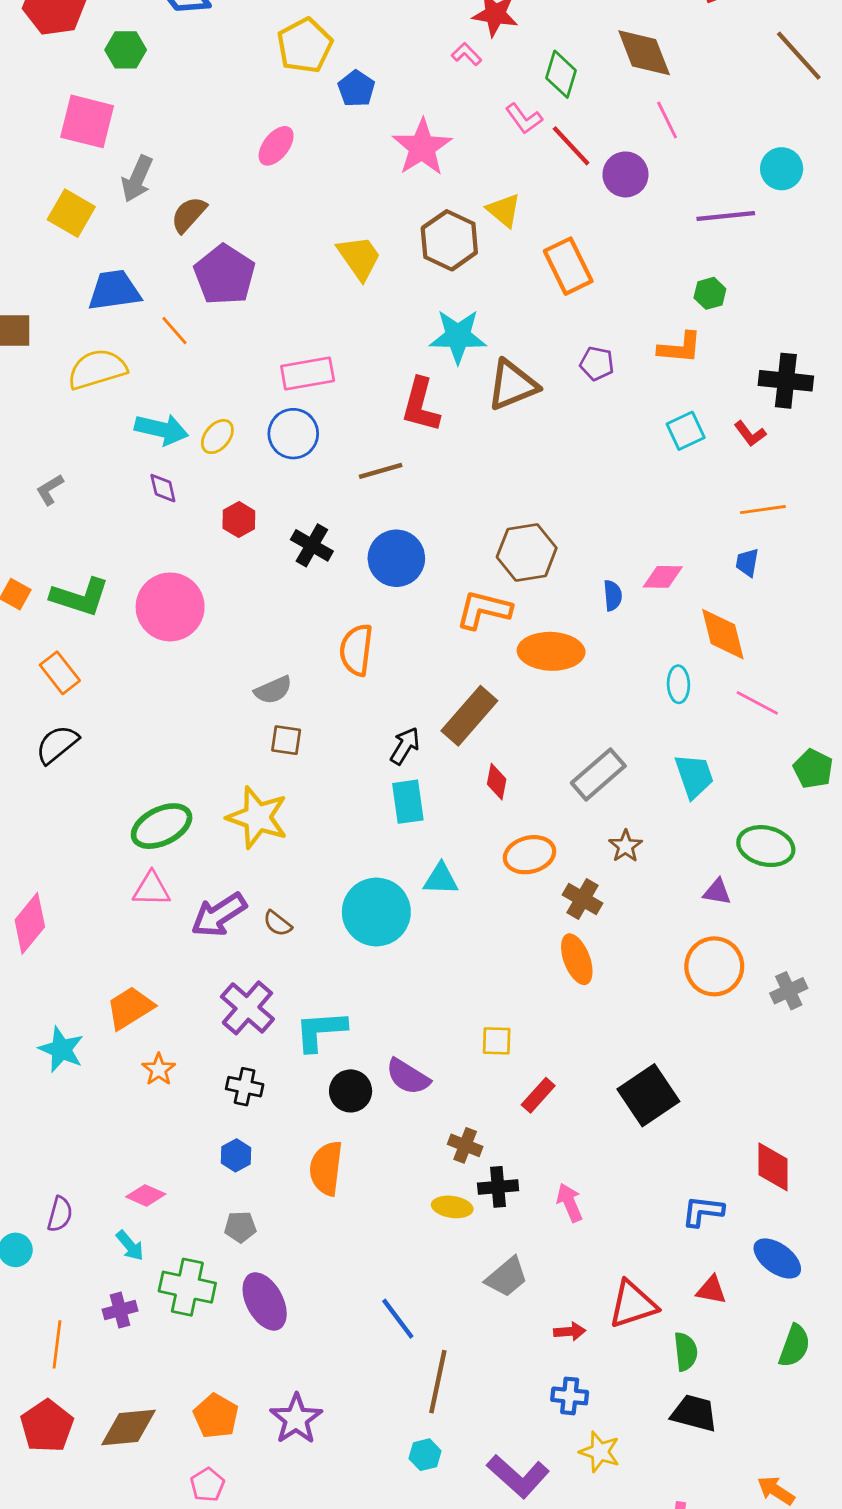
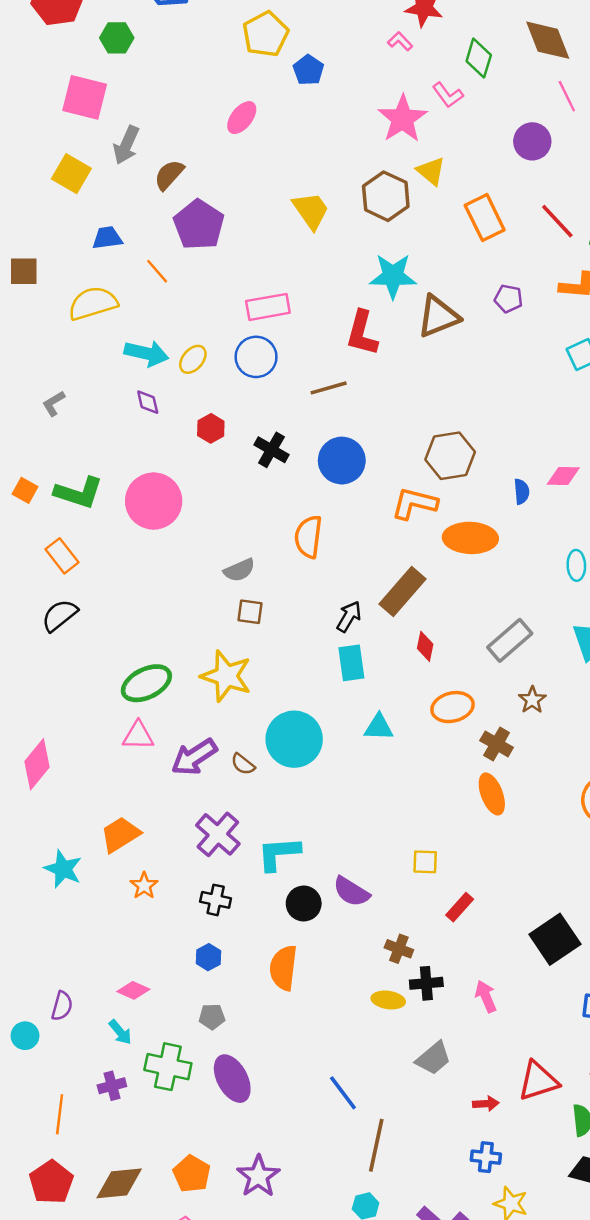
red line: (571, 146) -> (557, 221), moved
pink star: (422, 147) -> (402, 119), moved
blue trapezoid: (114, 290) -> (107, 238), size x0.7
cyan circle: (376, 912) -> (294, 739), moved
black square: (648, 1095) -> (555, 939), moved

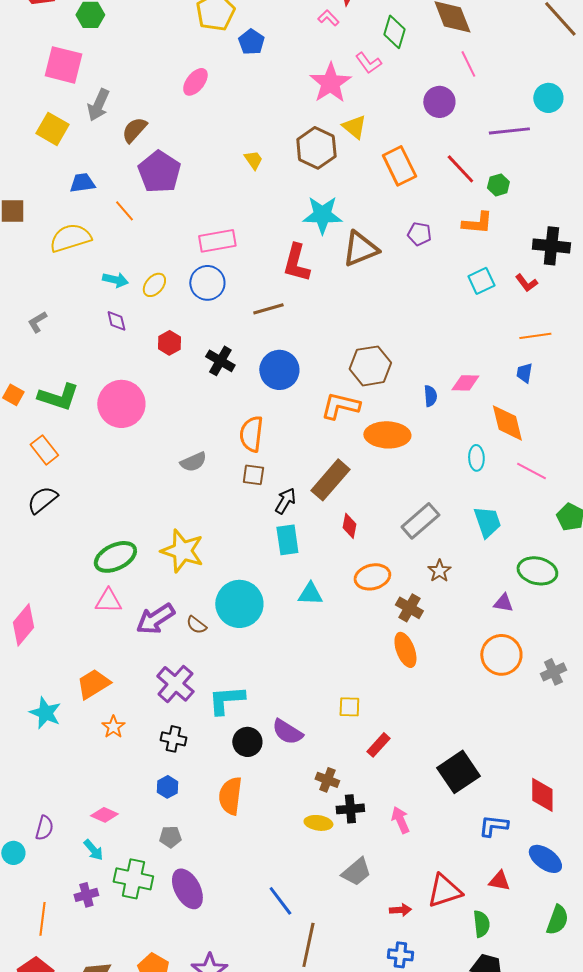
yellow trapezoid: (311, 210) -> (253, 160), size x0.6
cyan arrow: (146, 353) -> (115, 280), size x0.7
brown square: (250, 612) -> (253, 475), moved

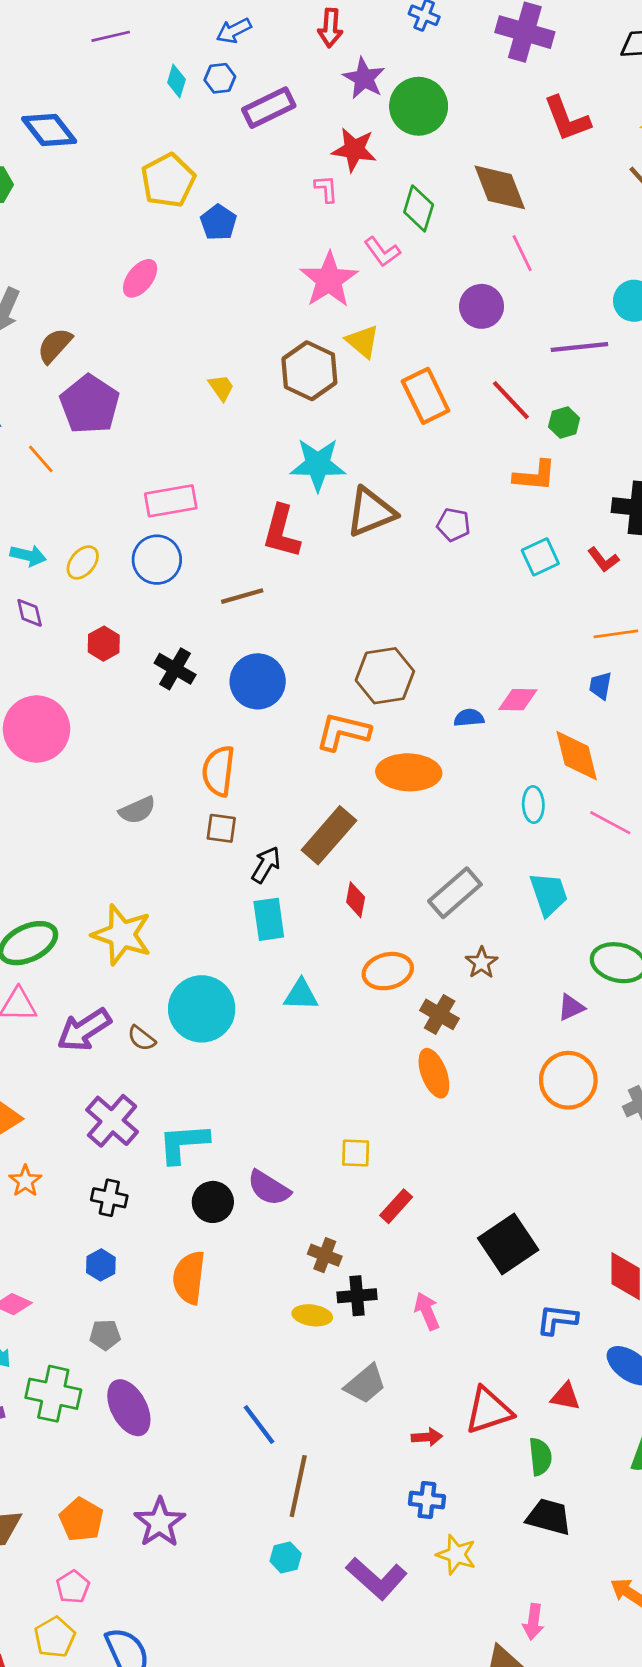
pink L-shape: (328, 18) -> (326, 189), turned 40
purple pentagon: (419, 234) -> (454, 525), moved
blue semicircle: (430, 396) -> (469, 718), turned -90
purple triangle: (503, 603) -> (571, 1007), turned -35

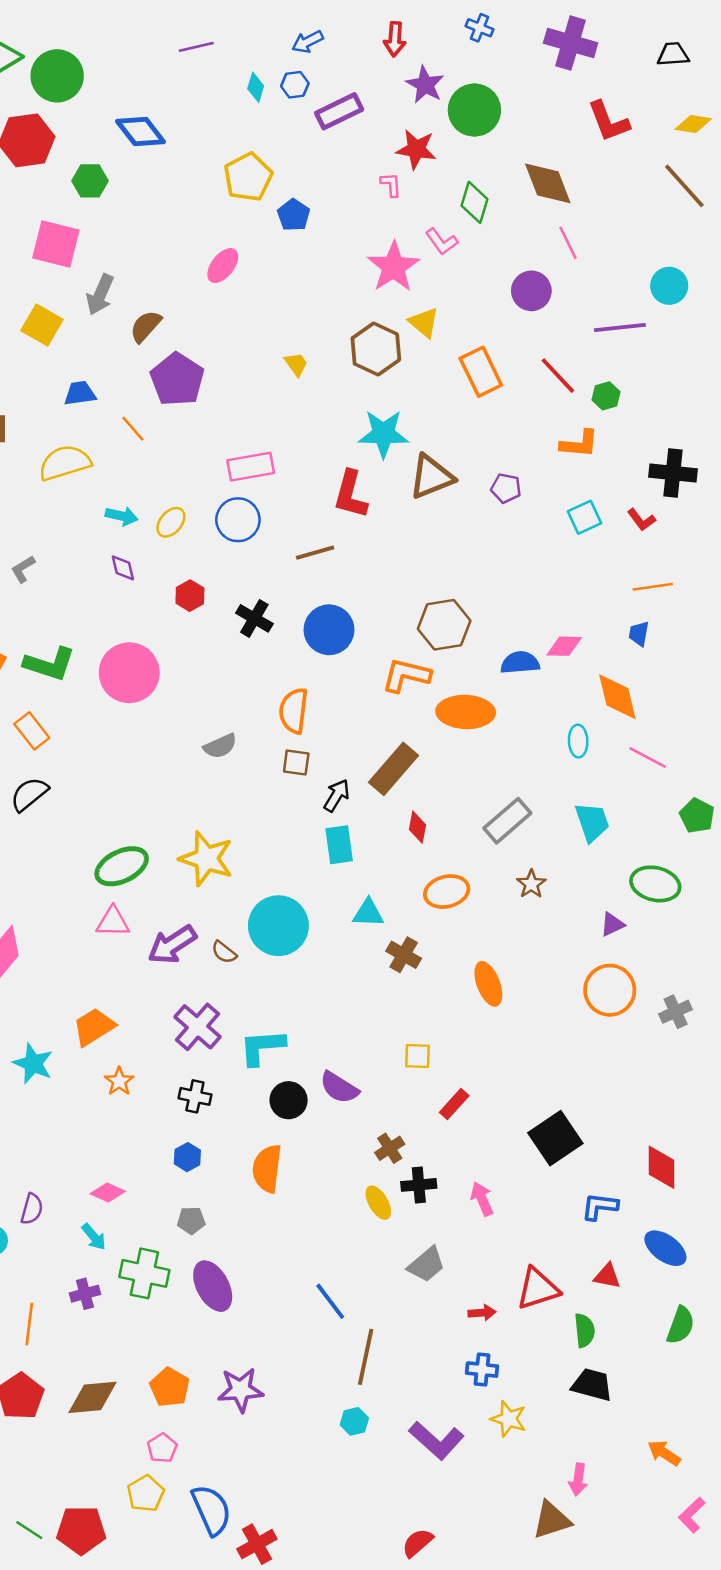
blue semicircle: (469, 718) -> (520, 663), size x1.4
brown cross: (440, 1014) -> (404, 955), moved
brown cross: (325, 1255) -> (390, 1148), turned 36
yellow ellipse: (312, 1315) -> (378, 1203), turned 52
purple star: (160, 1522) -> (240, 1390), turned 30

